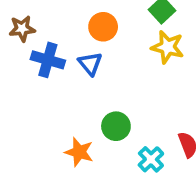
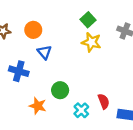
orange circle: (103, 27) -> (33, 30), moved
blue cross: (48, 60) -> (19, 71), moved

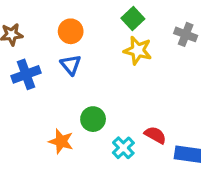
orange circle: (33, 30) -> (71, 31), moved
blue cross: (19, 71) -> (26, 74), moved, turned -36
red semicircle: (104, 101) -> (155, 135), turned -40

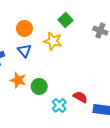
yellow star: (138, 50) -> (53, 41), moved
orange star: (61, 141) -> (18, 80), moved

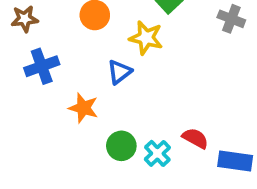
blue triangle: (24, 51) -> (119, 72), moved, turned 32
green circle: (39, 86) -> (121, 146), moved

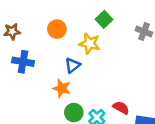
blue cross: (42, 66) -> (23, 62), turned 30
orange star: (83, 108) -> (62, 88), moved

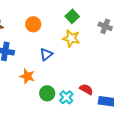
yellow star: (90, 44) -> (71, 38), moved
orange star: (62, 88) -> (27, 76), moved

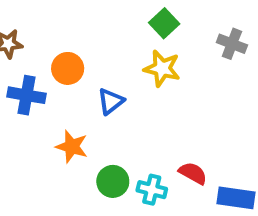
orange circle: (33, 24) -> (68, 68), moved
cyan cross: (66, 97) -> (152, 190), turned -32

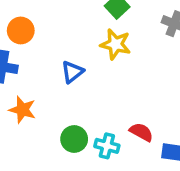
orange circle: (68, 68) -> (21, 30), moved
orange star: (72, 146) -> (22, 110), moved

